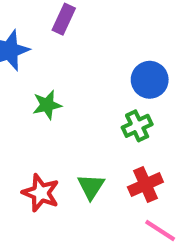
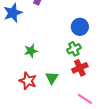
green star: (47, 105) -> (31, 51), moved
red cross: (145, 185) -> (80, 68), moved

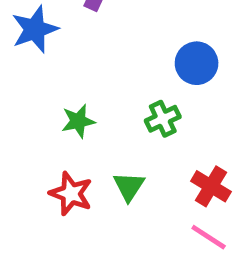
green cross: (74, 49) -> (163, 119), moved
red cross: (80, 68) -> (211, 186), moved, turned -35

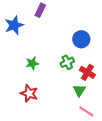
green triangle: (129, 186) -> (79, 90), moved
red cross: (211, 186) -> (87, 72), moved

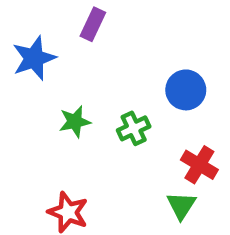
green cross: (67, 62) -> (134, 128), moved
green star: (32, 63) -> (75, 122), moved

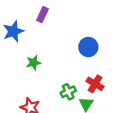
green cross: (134, 128) -> (68, 92), moved

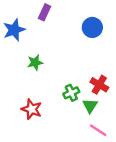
blue circle: (88, 47) -> (92, 27), moved

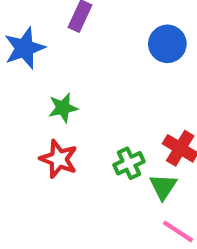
red star: (32, 109) -> (59, 159), moved

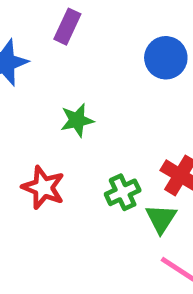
green star: (63, 108) -> (77, 120), moved

